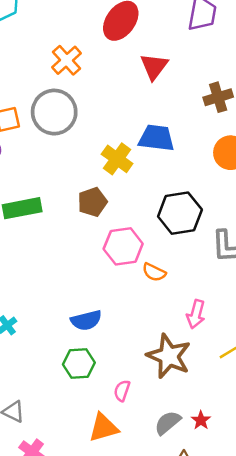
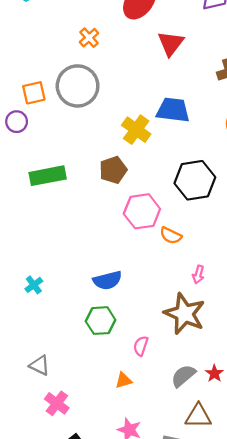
orange cross: (67, 60) -> (89, 38), size x0.7
pink arrow: (196, 314) -> (198, 275), moved, size x0.7
orange triangle: (103, 428) -> (124, 380), size x0.6

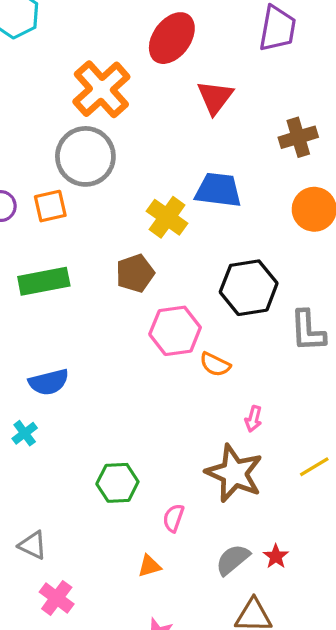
orange cross: (89, 38) -> (101, 89), size x2.0
orange square: (34, 93) -> (50, 206), moved
blue semicircle: (107, 280) -> (49, 382), moved

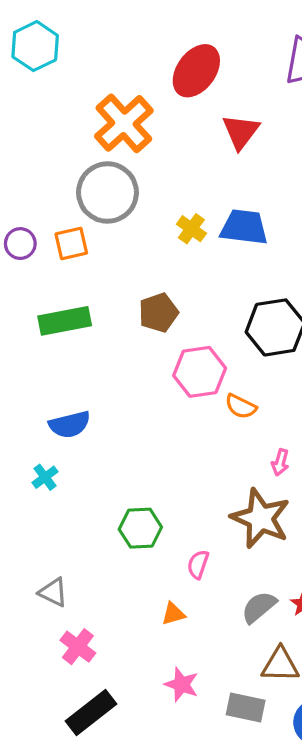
yellow cross: (167, 217) -> (191, 229), moved, size x0.7

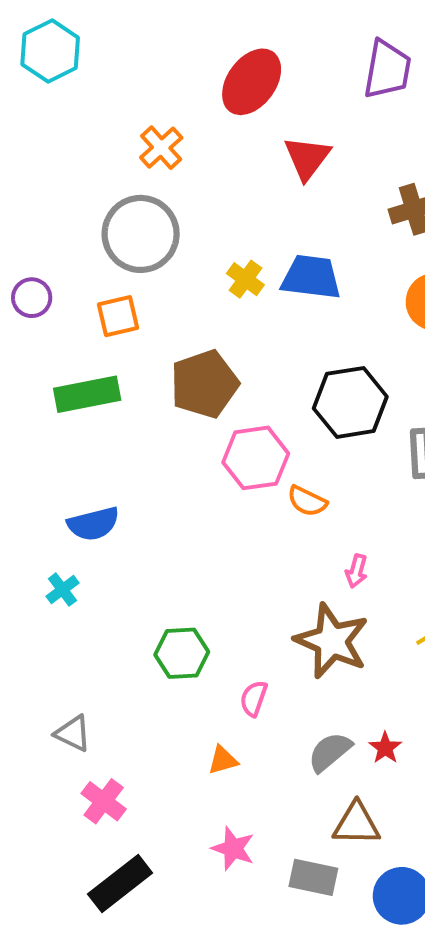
orange cross: (124, 123) -> (161, 148), size x0.6
orange square: (71, 244) -> (118, 316), moved
brown pentagon: (158, 313) -> (204, 384), size x1.4

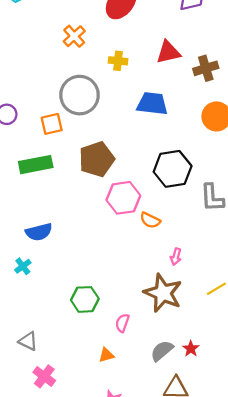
red triangle: (307, 158) -> (168, 52), moved, turned 40
gray circle: (141, 234) -> (80, 95), moved
yellow cross: (245, 279) -> (118, 61), moved, turned -30

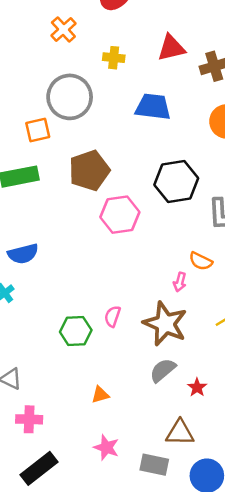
orange semicircle: (150, 220) -> (201, 261), moved
pink semicircle: (122, 323) -> (112, 316), moved
gray semicircle: (162, 351) -> (163, 370), moved
pink cross: (44, 376) -> (29, 419), turned -35

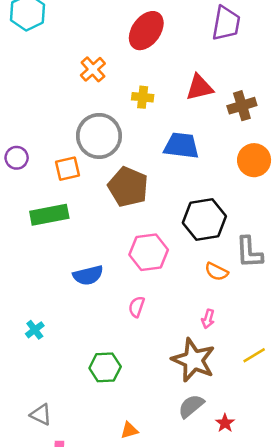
brown pentagon: (89, 170) -> (128, 187), moved, turned -30
blue semicircle: (23, 254) -> (88, 275), moved
orange semicircle: (201, 261) -> (216, 272), moved
pink semicircle: (112, 316) -> (137, 307), moved

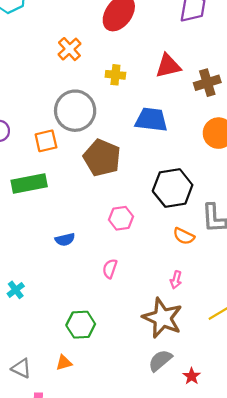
pink hexagon: (149, 252) -> (121, 218), size x0.7
blue semicircle: (88, 275) -> (65, 239), size x0.7
orange triangle: (129, 430) -> (64, 363), moved

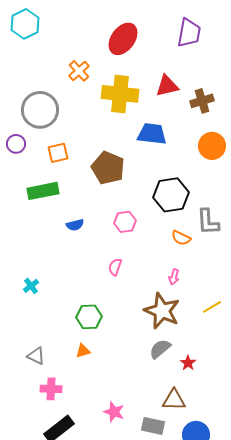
yellow cross: (115, 75) -> (120, 94), size x2.0
gray circle: (75, 111) -> (40, 110), moved
blue semicircle: (65, 239) -> (75, 225), moved
orange triangle: (64, 363) -> (83, 351), moved

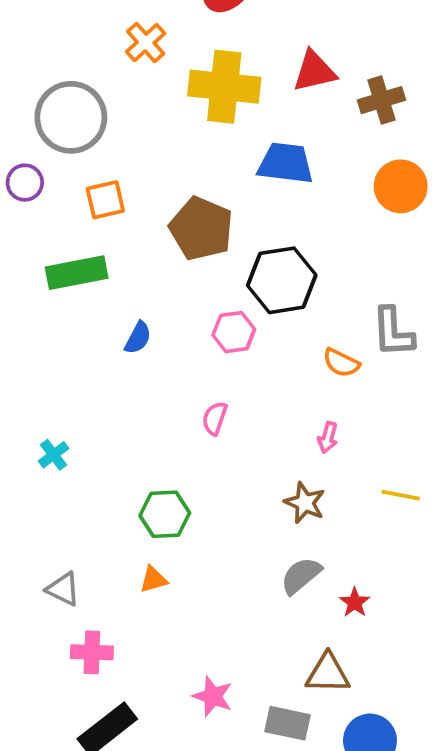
black hexagon: (171, 195) -> (282, 280), moved
blue semicircle: (75, 225) -> (138, 338), turned -48
yellow line: (212, 307) -> (401, 495), turned 42
brown star: (162, 311) -> (305, 503), size x0.6

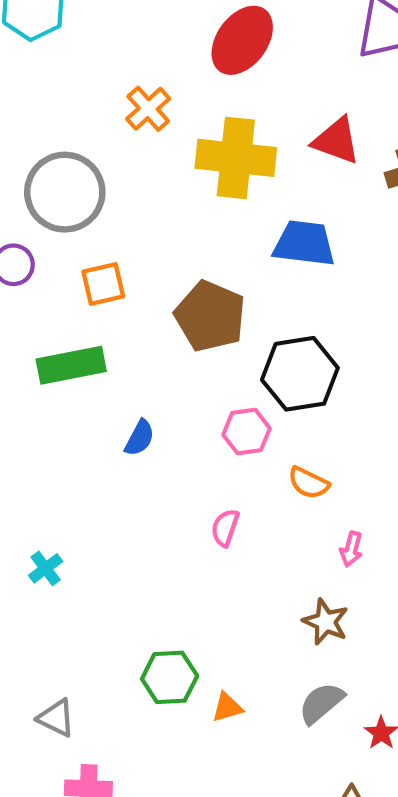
red triangle: (314, 71) -> (336, 141), turned 33
orange semicircle: (341, 363) -> (308, 483), moved
green hexagon: (165, 514) -> (170, 677), moved
orange triangle: (153, 579) -> (227, 707), moved

